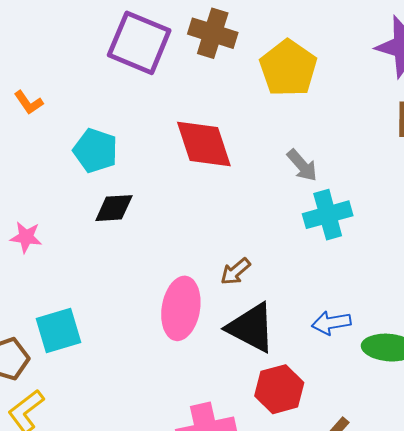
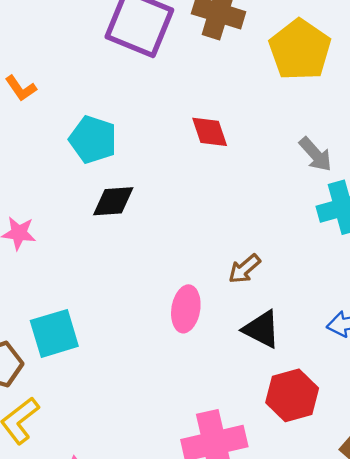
red diamond: (204, 144) -> (210, 132), size x0.6
pink ellipse: (181, 308) -> (186, 309), size x0.7
black triangle: (251, 328) -> (262, 329), size x0.7

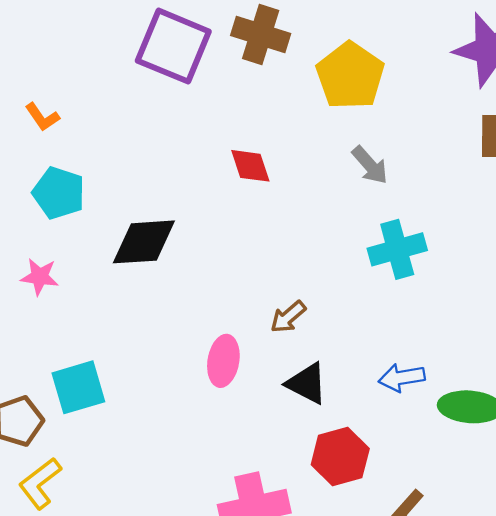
cyan pentagon: (93, 140) -> (59, 193), moved
gray arrow: (315, 154) -> (370, 165), moved
black diamond: (113, 201) -> (144, 242), size x1.4

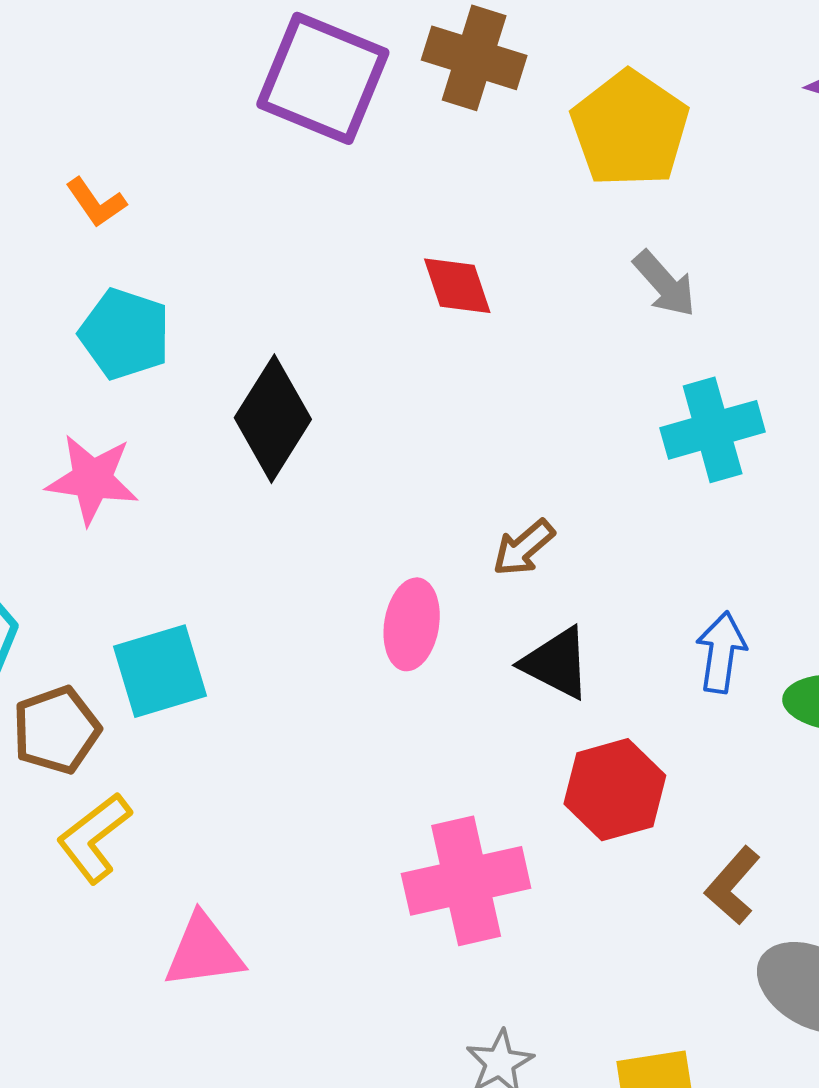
black diamond: (144, 242) -> (273, 419), turned -54
pink star: (40, 277) -> (92, 479), size x1.4
blue arrow: (402, 378) -> (721, 652), turned 108

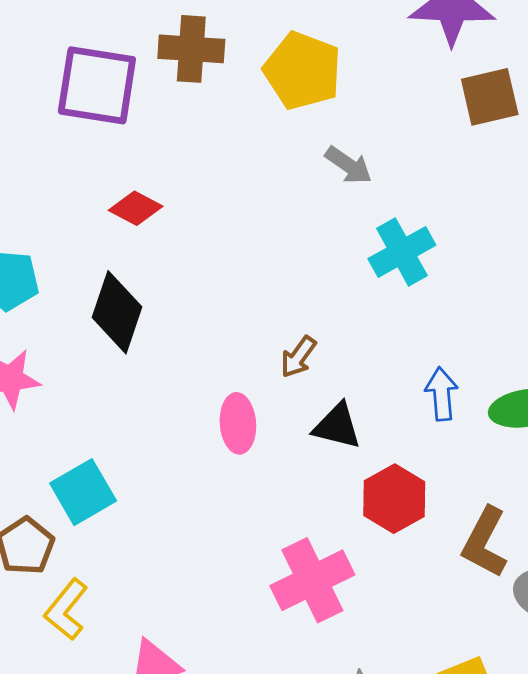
red diamond: (457, 286) -> (136, 208), moved, turned -30
brown L-shape: (733, 885) -> (485, 542), size x1.4

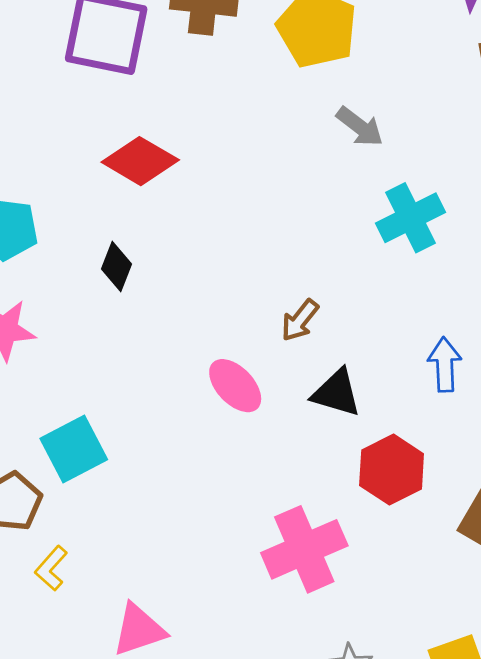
red diamond: (136, 208) -> (140, 161), size x1.4
black diamond: (117, 312) -> (116, 266), size x0.6
pink ellipse: (238, 423) -> (235, 386), turned -42
yellow L-shape: (66, 610) -> (51, 568), size x0.7

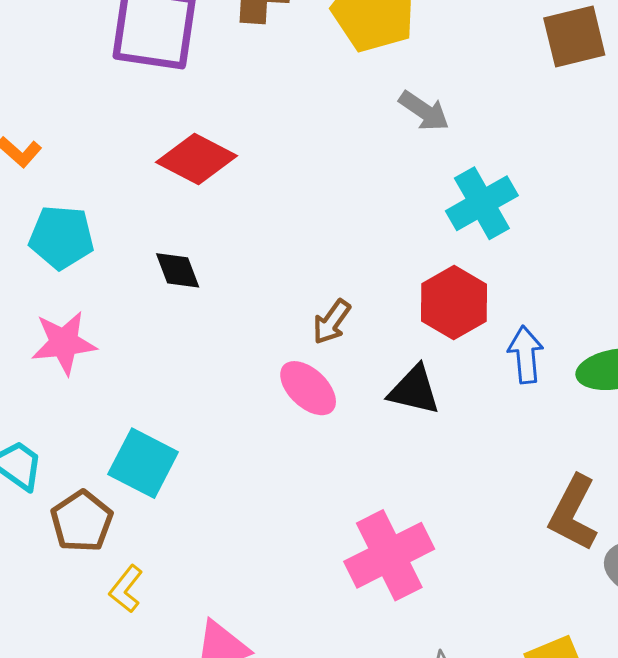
black diamond: (116, 266) -> (178, 270), turned -39
brown arrow: (300, 320) -> (332, 322), moved
cyan square: (74, 449) -> (143, 463), turned -32
red hexagon: (392, 470) -> (454, 303), moved

